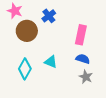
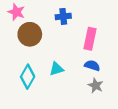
blue cross: (49, 16) -> (63, 16), moved, turned 32
cyan triangle: (51, 62) -> (57, 69), turned -40

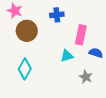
blue semicircle: (92, 65) -> (96, 53), moved
cyan triangle: (57, 69) -> (67, 56), moved

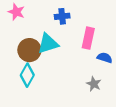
brown circle: (27, 31) -> (29, 50), moved
cyan triangle: (67, 56) -> (48, 44), moved, size x1.5

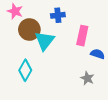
cyan triangle: (48, 44) -> (45, 41), turned -35
brown circle: (29, 50) -> (29, 30), moved

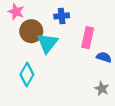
gray star: (87, 78) -> (102, 89), moved

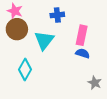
brown circle: (31, 31) -> (17, 29), moved
blue semicircle: (104, 57) -> (83, 53), moved

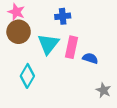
pink rectangle: (82, 35) -> (71, 47), moved

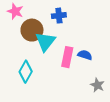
brown circle: (19, 32) -> (32, 30), moved
pink rectangle: (71, 47) -> (67, 57), moved

